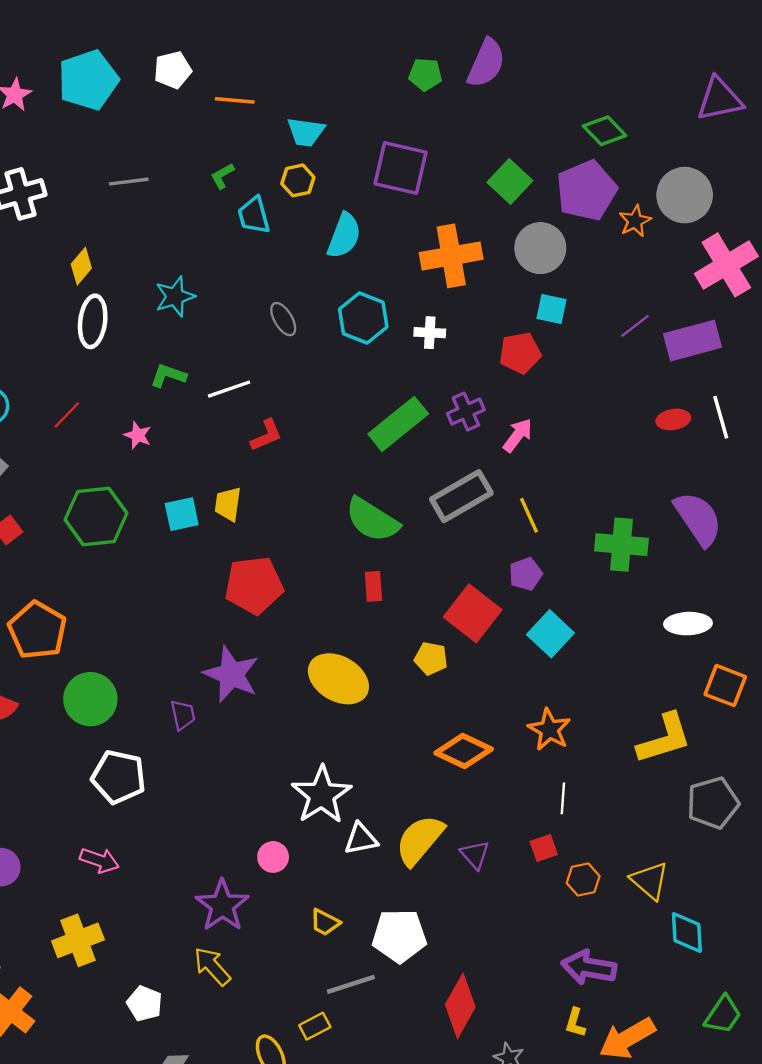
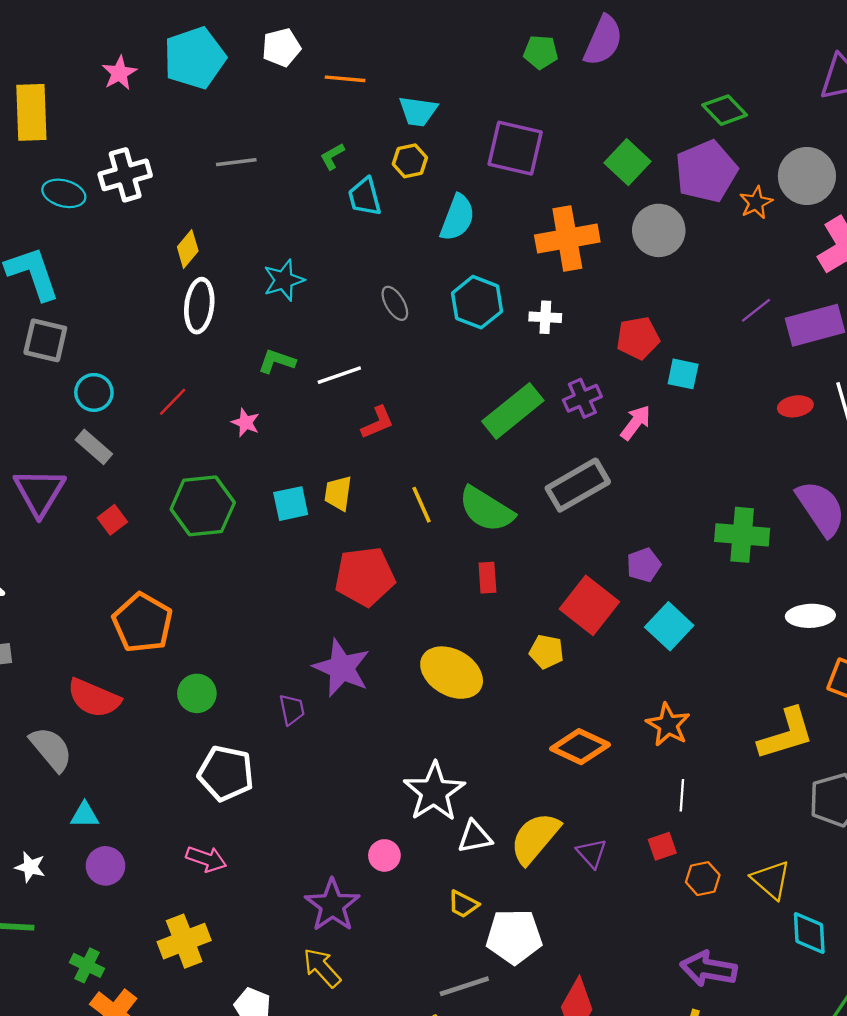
cyan square: (552, 309) -> (683, 374), moved
yellow line: (529, 515) -> (421, 505), moved
green circle: (90, 699) -> (197, 693), size x0.7
yellow trapezoid: (325, 922) -> (463, 904), moved

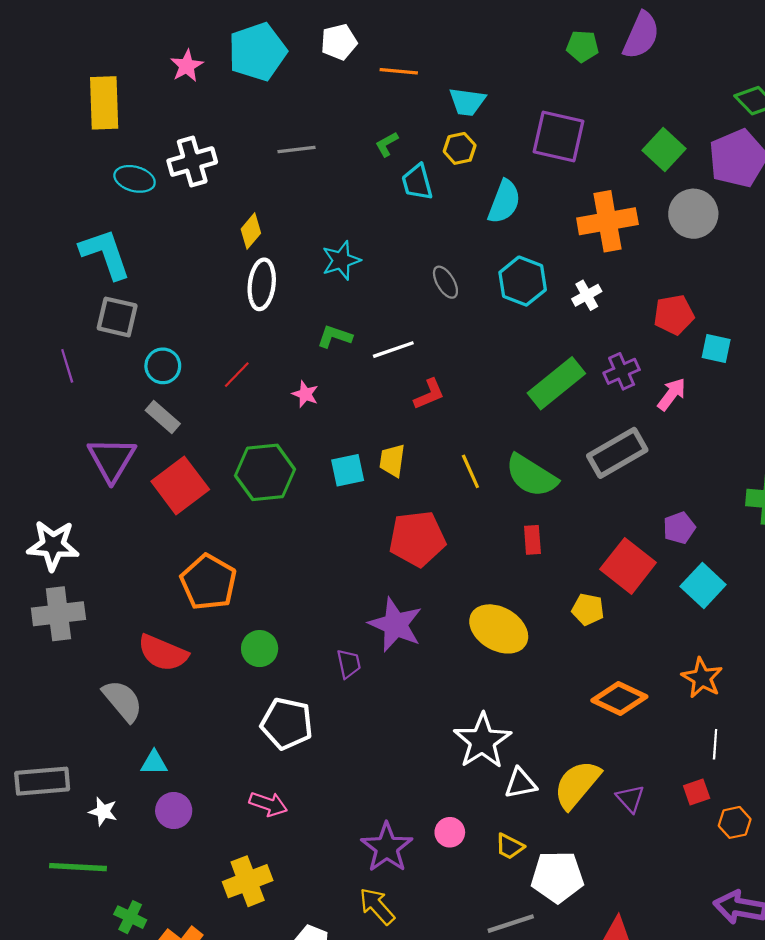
white cross: (545, 317) -> (587, 295), turned -32
red square: (112, 520) -> (180, 485), size x2.0
pink circle: (384, 855) -> (450, 832), moved
green cross: (87, 965) -> (130, 917), moved

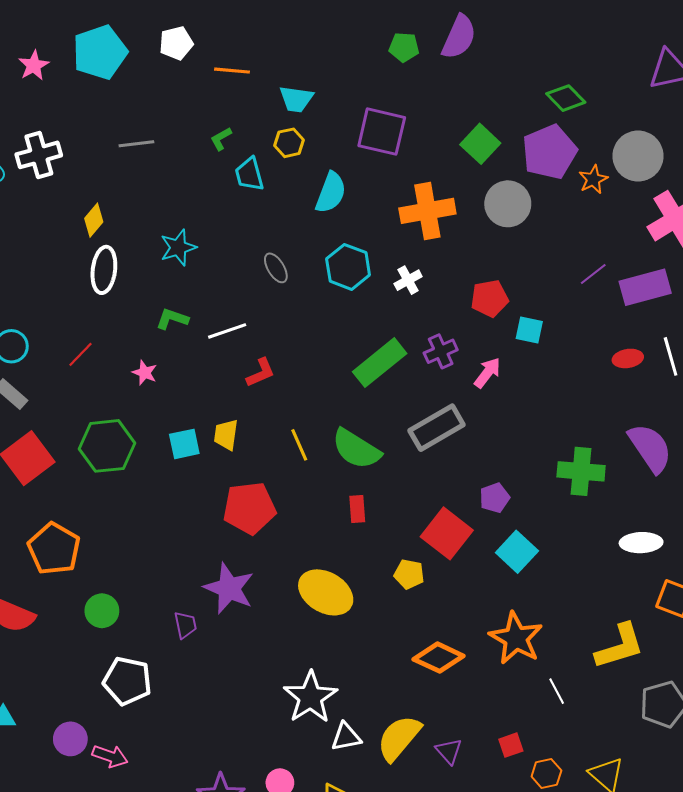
orange star: (702, 678) -> (516, 638), size x1.4
white line: (715, 744) -> (557, 691), moved, turned -32
purple circle: (174, 811) -> (70, 739), moved

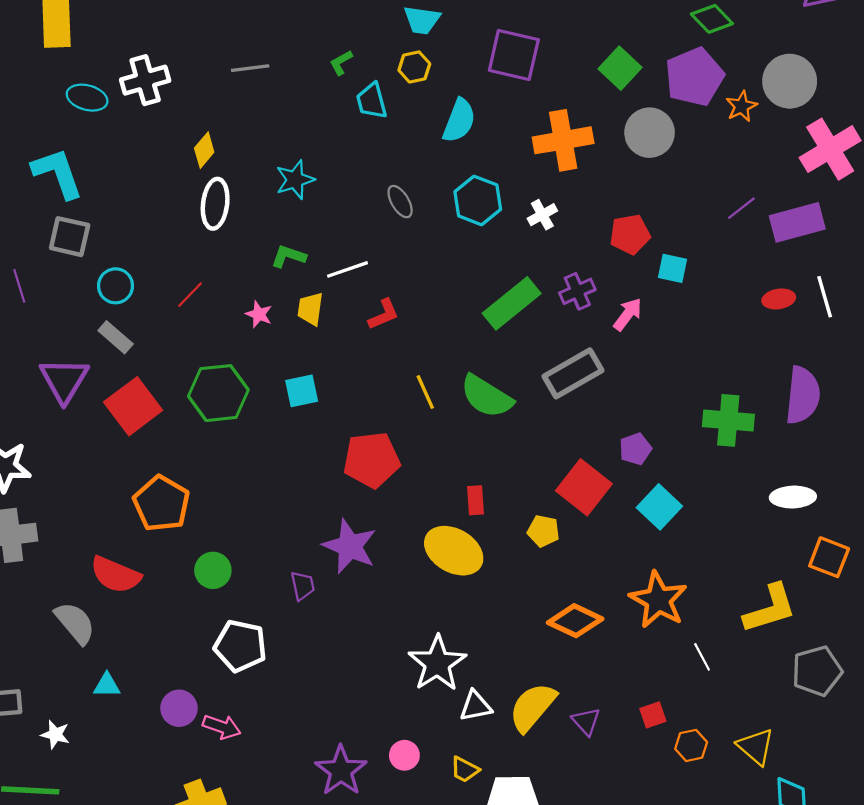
yellow trapezoid: (226, 435) -> (310, 309), moved
purple semicircle: (650, 448) -> (803, 395), turned 40
red rectangle: (357, 509) -> (476, 500), moved

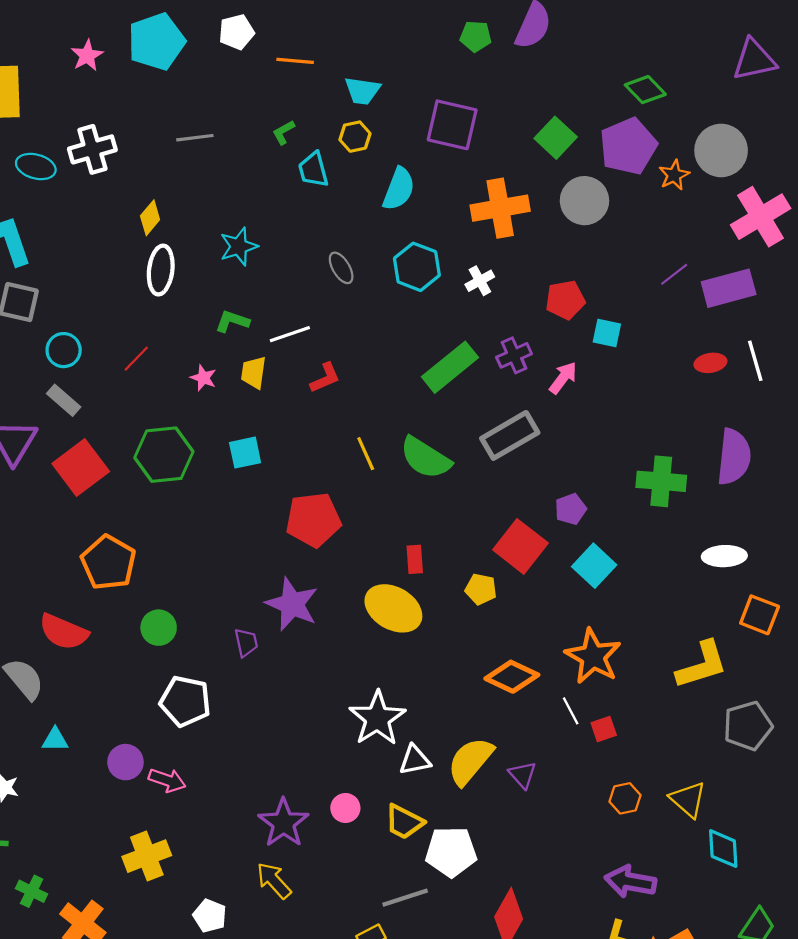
white line: (702, 657) -> (571, 711), moved
red square: (653, 715) -> (604, 729), moved
yellow trapezoid: (465, 770) -> (404, 822), size x1.4

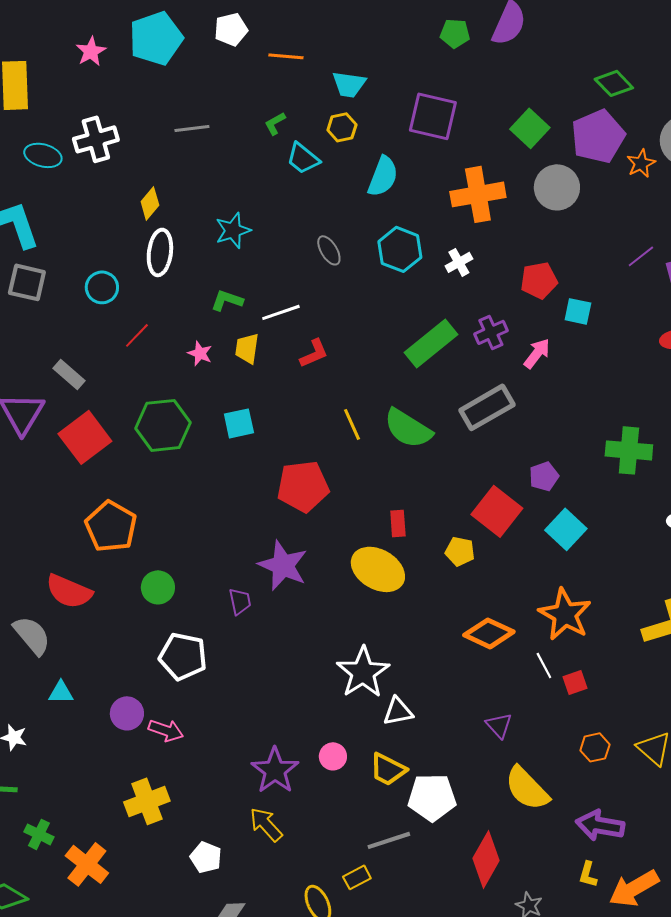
cyan trapezoid: (313, 170) -> (303, 158), turned -36
cyan circle: (64, 350) -> (102, 287), moved
yellow semicircle: (470, 761) -> (527, 788), moved, turned -84

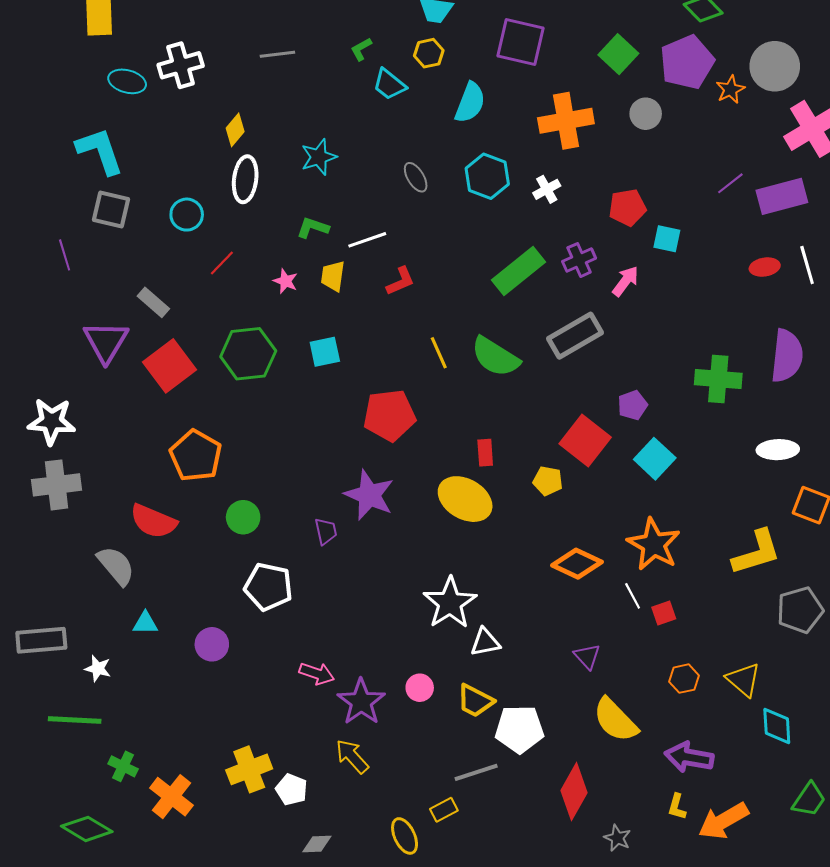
gray circle: (557, 187) -> (646, 114), size x0.7
pink arrow: (166, 730) -> (317, 674), moved
yellow cross: (147, 801) -> (249, 769), moved

